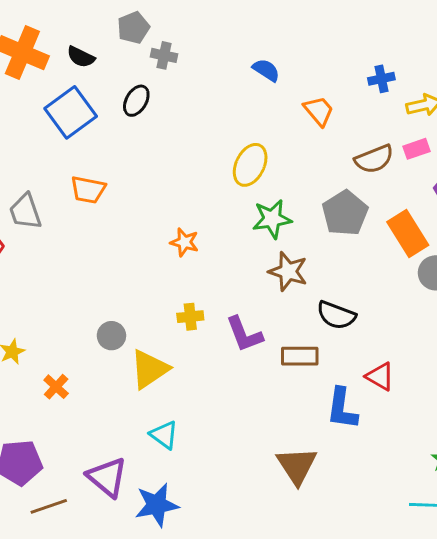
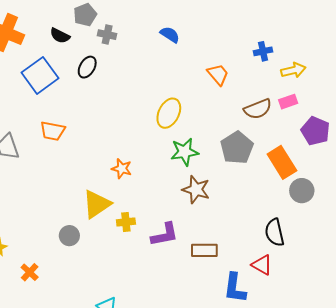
black semicircle: (81, 57) -> (60, 36), moved
blue semicircle: (266, 70) -> (170, 35), moved
black semicircle: (336, 315) -> (275, 232), moved, turned 56
purple L-shape: (244, 334) -> (165, 235), turned -80
yellow triangle: (149, 369) -> (97, 204), moved

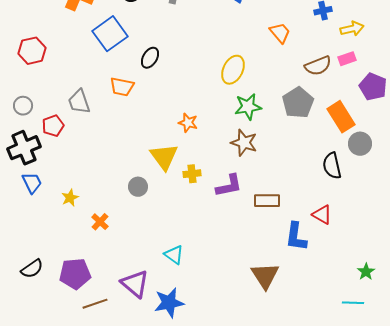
black ellipse: (87, 67) -> (150, 58), moved
brown star: (196, 190) -> (244, 143), moved
yellow triangle: (97, 204) -> (164, 157), turned -32
black semicircle: (275, 232) -> (332, 166), moved

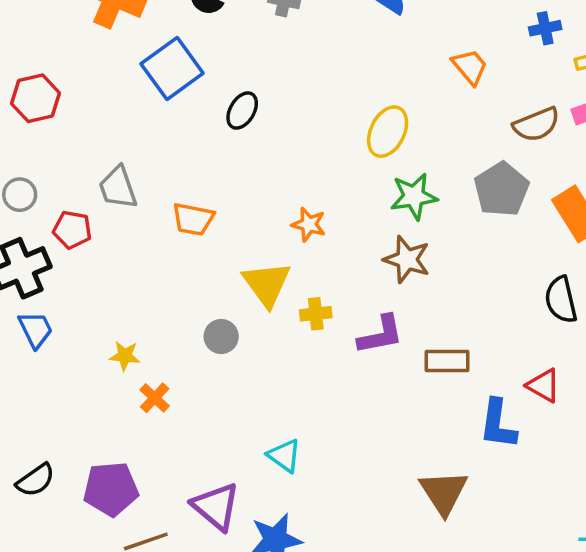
orange trapezoid: (122, 87) -> (193, 219), moved
red pentagon: (53, 126) -> (72, 230), turned 30
yellow star: (70, 198) -> (125, 356), moved, turned 30

